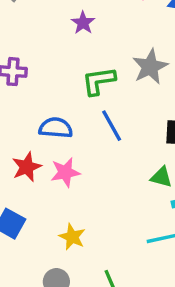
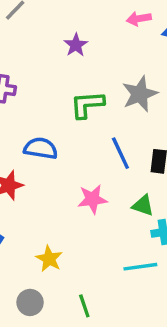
blue line: (112, 126) -> (120, 153), moved
pink star: (65, 172) -> (92, 199), moved

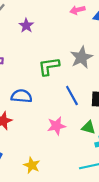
purple star: (76, 45) -> (26, 26), moved

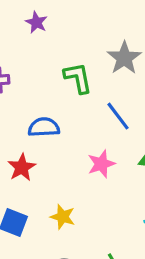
green L-shape: (49, 66) -> (78, 78), turned 95
yellow star: (32, 165) -> (63, 217), moved

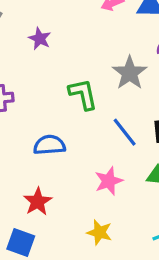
red star: (22, 167) -> (38, 202), moved
yellow star: (63, 217) -> (99, 232), moved

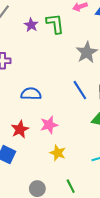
green L-shape: (83, 94) -> (55, 24), moved
pink star: (109, 181) -> (49, 125), moved

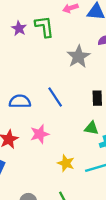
blue line: (80, 90) -> (55, 97), moved
yellow star: (58, 153) -> (66, 163), moved

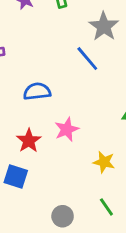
blue line: (55, 97) -> (87, 59), moved

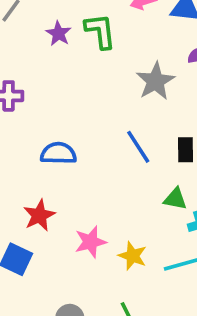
blue line: (87, 59) -> (138, 147), moved
pink star: (67, 129) -> (90, 242), moved

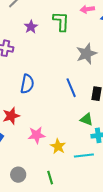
purple star: (59, 33) -> (31, 27), moved
blue semicircle: (58, 153) -> (27, 84), turned 90

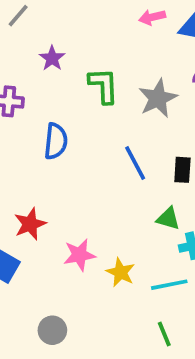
green L-shape: (61, 21) -> (104, 86), moved
blue semicircle: (27, 84) -> (56, 141), moved
green line: (50, 178) -> (164, 334), moved

